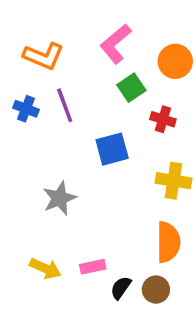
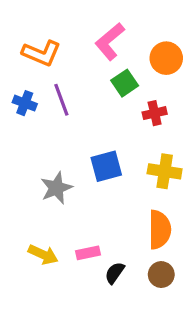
red cross: (163, 119) -> (155, 113), turned -30
blue square: (112, 149) -> (106, 166), moved
brown circle: (156, 290) -> (161, 275), moved

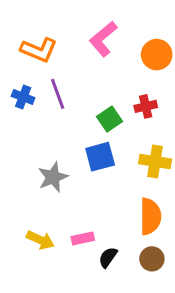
green square: (125, 83) -> (110, 119), moved

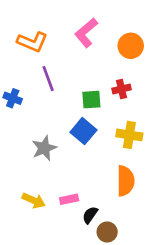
blue cross: (23, 97) -> (13, 98), moved
green square: (110, 119) -> (91, 100), turned 30
blue square: (100, 157) -> (83, 131), turned -35
brown circle: (152, 259) -> (107, 232), moved

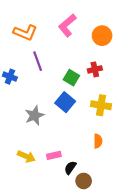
green square: (91, 100) -> (71, 78), turned 35
orange semicircle: (125, 181) -> (98, 141), size x0.6

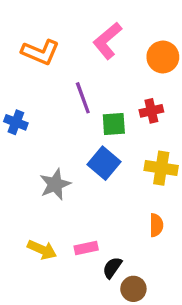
purple line: (38, 61) -> (83, 98), moved
green square: (71, 78) -> (114, 124), turned -35

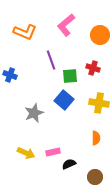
red cross: (151, 111) -> (93, 68), turned 32
black semicircle: (112, 268) -> (69, 164), turned 32
brown circle: (133, 289) -> (95, 177), moved

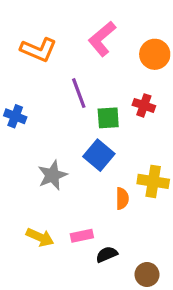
yellow cross: (99, 103) -> (153, 181), moved
orange semicircle: (96, 138) -> (122, 199), moved

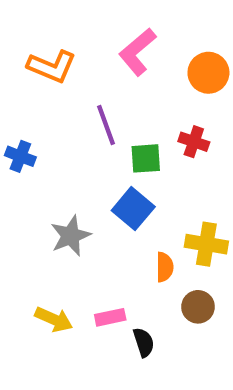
black semicircle: (107, 254) -> (144, 342), turned 95
brown circle: (147, 275) -> (198, 307), moved

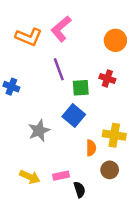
pink L-shape: (137, 52) -> (61, 29), moved

